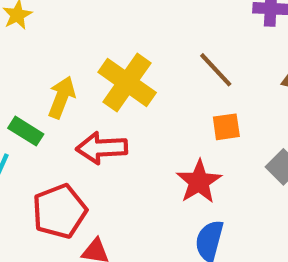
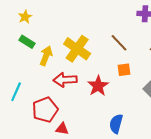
green rectangle: (26, 131) -> (27, 42), moved
red star: (199, 182) -> (98, 86), moved

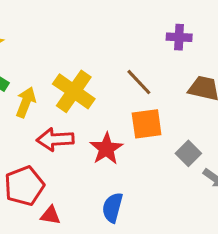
orange square: (124, 70) -> (147, 124), size x1.5
blue semicircle: (116, 124) -> (113, 208), moved

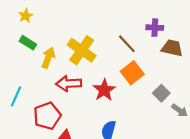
purple cross: (179, 37) -> (155, 28), moved
orange square: (147, 124) -> (132, 73), turned -30

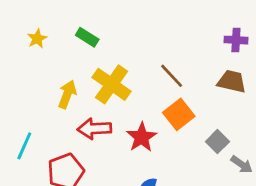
purple cross: (155, 28) -> (236, 40), moved
green rectangle: (28, 43) -> (87, 37), moved

